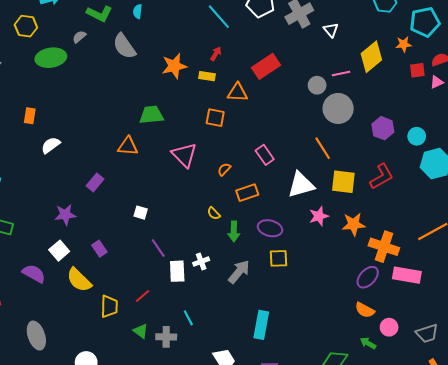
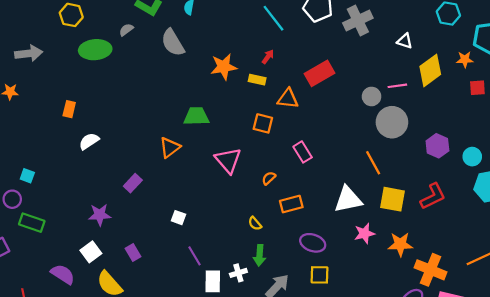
white triangle: (331, 30) -> (405, 41), moved, turned -35
orange triangle: (128, 146) -> (170, 147), turned -45
pink rectangle: (265, 155) -> (303, 152), moved
green arrow: (234, 231) -> (260, 255), moved

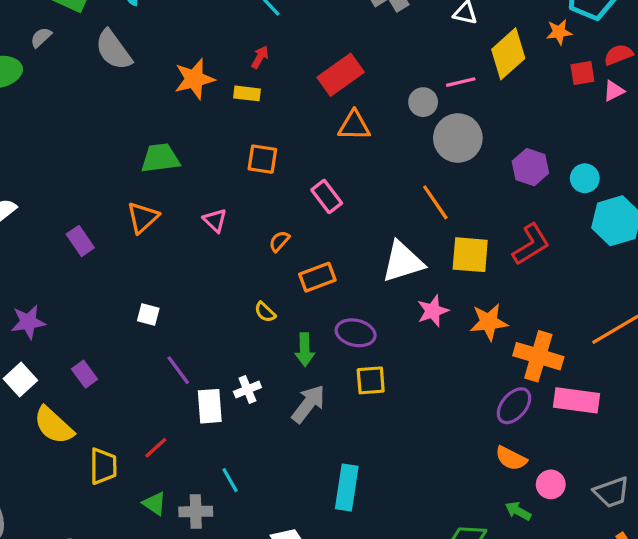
orange triangle: (288, 99) -> (354, 126), moved
orange triangle: (170, 147) -> (143, 218), moved
pink triangle: (228, 160) -> (215, 220), size x0.6
purple rectangle: (133, 183) -> (80, 241), moved, turned -72
green arrow: (260, 255) -> (305, 350), moved

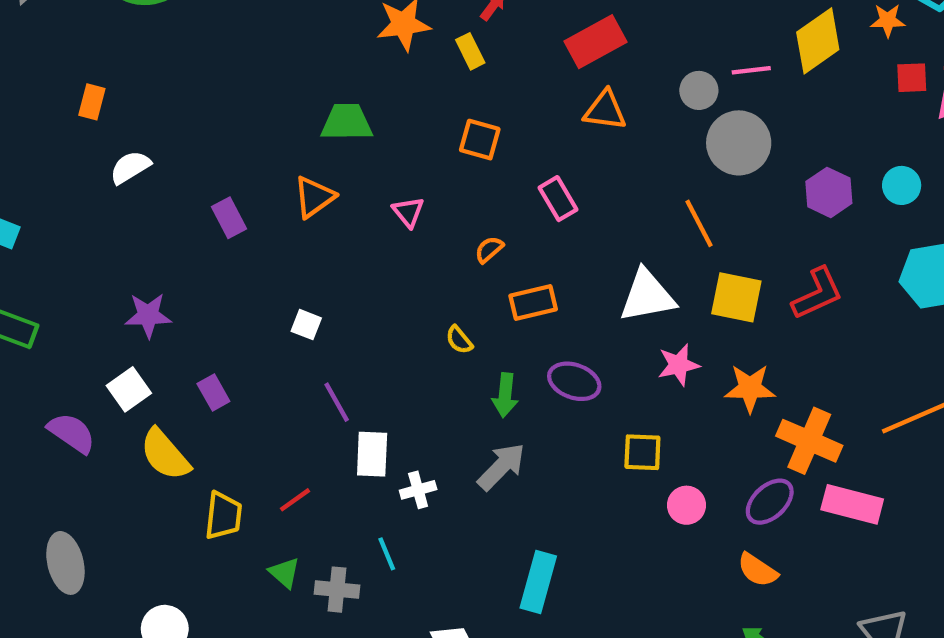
yellow rectangle: (247, 93) -> (470, 51), turned 50
cyan circle: (585, 178) -> (902, 185), moved
yellow square: (371, 380) -> (642, 452), moved
white cross: (247, 389) -> (418, 490), moved
pink circle: (551, 484) -> (686, 505), moved

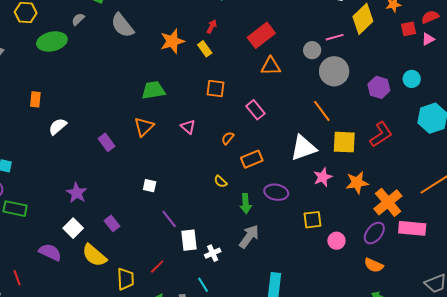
purple star: (148, 315) -> (77, 193), turned -30
orange cross: (809, 441) -> (388, 202), turned 36

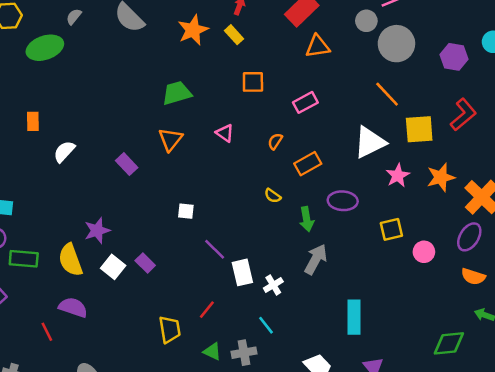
pink rectangle: (256, 110) -> (305, 102), turned -72
purple star: (77, 193) -> (97, 230), turned 30
white square: (73, 228) -> (113, 267), moved
yellow semicircle: (94, 255) -> (70, 260), moved, turned 36
red line: (17, 278) -> (47, 332), moved

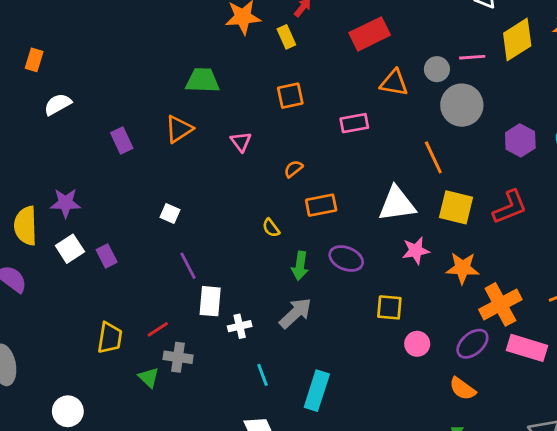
orange triangle: (318, 46) -> (394, 83), moved
orange square: (253, 82) -> (290, 96), turned -30
pink rectangle: (305, 102) -> (354, 123), moved
cyan line: (266, 325) -> (263, 375), moved
gray cross: (244, 353) -> (178, 357), moved

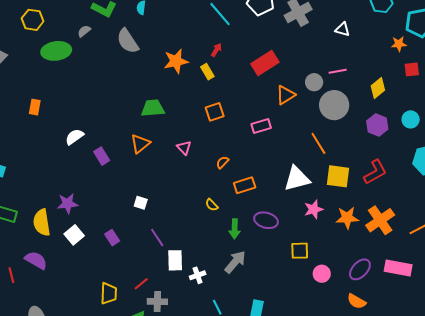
yellow diamond: (517, 40) -> (378, 88), moved, size x0.7
orange triangle: (394, 83) -> (285, 95), turned -35
white semicircle: (58, 104) -> (74, 137), moved
purple rectangle: (107, 256) -> (112, 238), moved
orange cross: (500, 304) -> (380, 220), moved

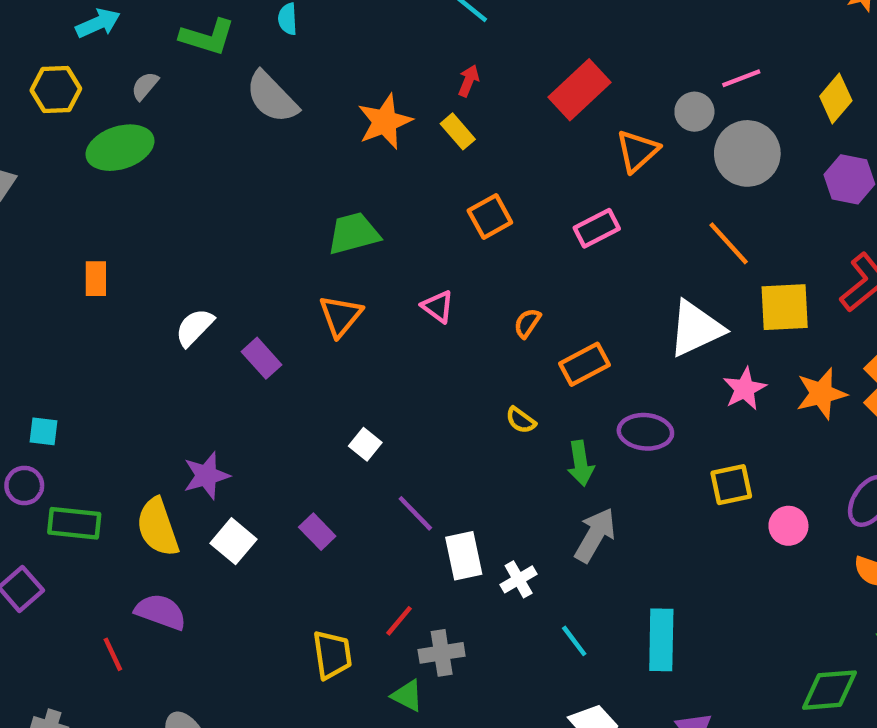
gray semicircle: (84, 31) -> (145, 86), moved
white square: (141, 203) -> (365, 444), turned 32

